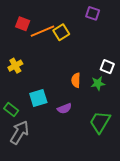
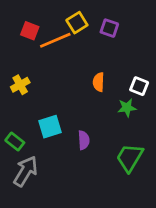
purple square: (93, 13) -> (109, 28), moved
yellow square: (61, 32) -> (77, 23), moved
orange semicircle: (76, 80) -> (99, 82), moved
purple semicircle: (64, 108) -> (84, 140), turned -72

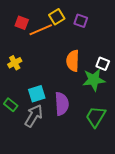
orange semicircle: (99, 82) -> (73, 61), size x1.5
green star: (127, 108) -> (94, 80), size x1.6
purple semicircle: (84, 140) -> (62, 104), size x1.6
gray arrow: (26, 171) -> (34, 116), moved

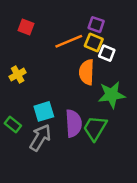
yellow square: (57, 17) -> (94, 42), moved, turned -35
orange line: (41, 30) -> (69, 41), moved
white square: (103, 64) -> (107, 53), moved
green trapezoid: (96, 117) -> (95, 128), moved

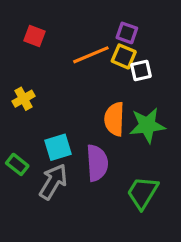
white square: (107, 53) -> (141, 70), turned -35
orange semicircle: (87, 72) -> (114, 119), moved
green trapezoid: (95, 128) -> (143, 193), moved

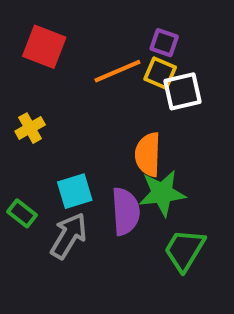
red square: (34, 36) -> (44, 47), size x1.5
white square: (141, 70) -> (183, 91), size x1.4
green star: (147, 125) -> (162, 193), moved

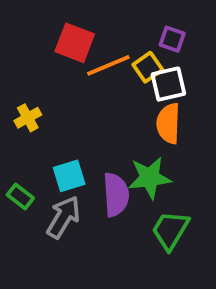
purple square: (164, 43) -> (172, 39), moved
red square: (44, 47) -> (75, 43), moved
yellow square: (160, 73) -> (148, 67), turned 32
orange semicircle: (148, 154) -> (168, 123), moved

